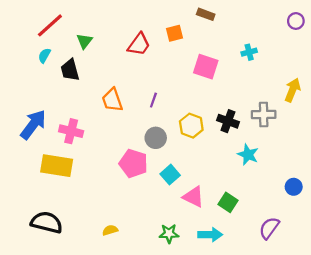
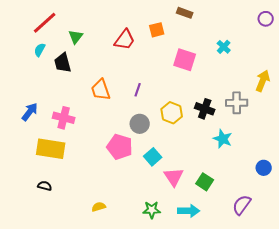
cyan cross: (249, 52) -> (224, 47), turned -32
blue arrow: (33, 124) -> (30, 112), size x0.7
pink triangle: (193, 197) -> (174, 177), turned 30
black semicircle: (47, 222) -> (45, 186), moved, size x0.5

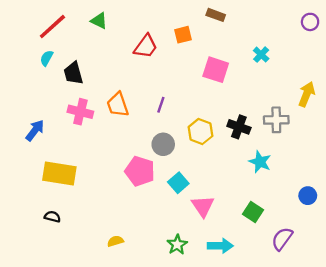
green triangle: (76, 37) -> (99, 21), moved, turned -42
pink cross: (64, 118) -> (80, 112), moved
green square: (205, 182) -> (253, 212), moved
green star: (152, 210) -> (177, 245), turned -30

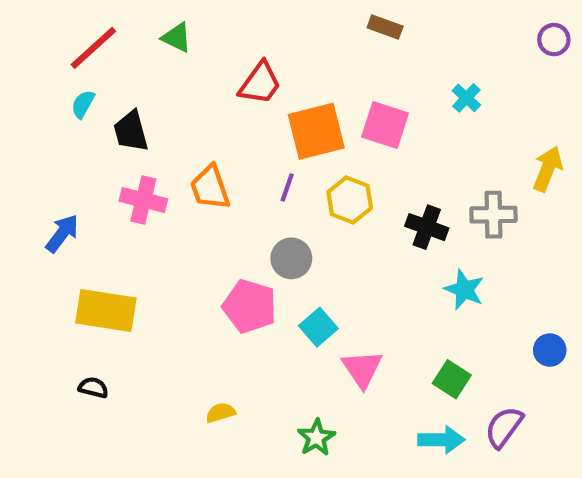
orange square: (183, 35) -> (316, 131), moved, size x1.8
yellow hexagon: (200, 132) -> (350, 200), moved
yellow semicircle: (115, 241) -> (220, 413), moved
cyan arrow: (220, 246) -> (441, 440), moved

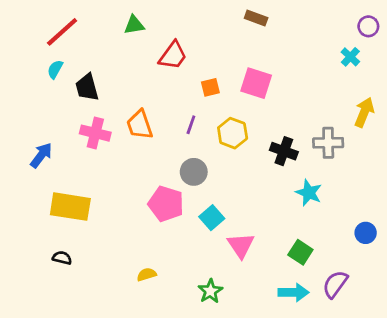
green triangle: (177, 37) -> (134, 25), moved, turned -35
cyan cross: (466, 98) -> (350, 57), moved
orange square: (316, 131) -> (210, 87), size x0.5

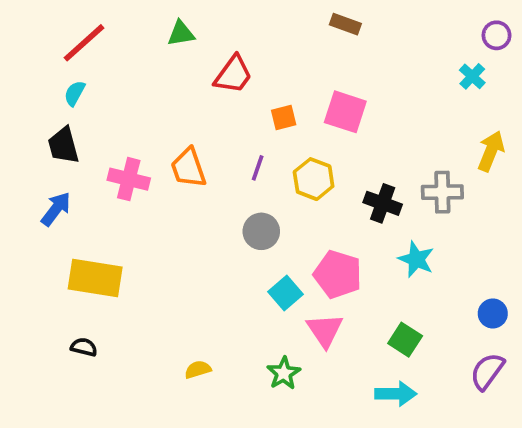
black trapezoid: (87, 87) -> (63, 145), moved
pink pentagon: (166, 204) -> (338, 274), moved
purple semicircle: (335, 284) -> (487, 371), moved
green star: (210, 291) -> (284, 373), moved

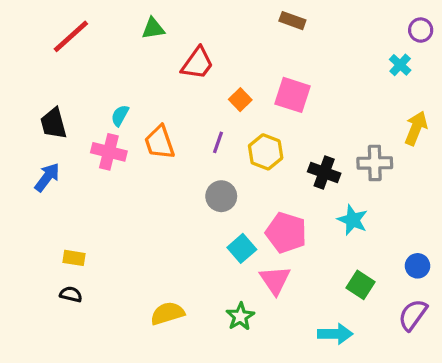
cyan semicircle: (75, 93) -> (120, 115), moved
orange square: (284, 117) -> (240, 100), turned -30
yellow rectangle: (95, 278) -> (74, 258), moved, size x0.5
green square: (405, 340) -> (361, 285), moved
yellow semicircle: (198, 369) -> (167, 313), size x1.5

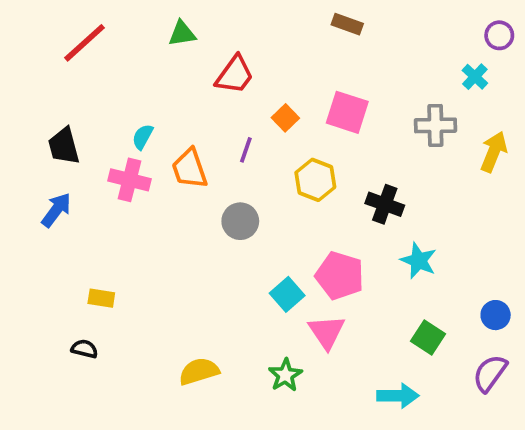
purple line: (218, 142) -> (246, 150), moved
gray cross: (375, 163) -> (435, 125), moved
gray circle: (221, 196) -> (240, 221), moved
yellow rectangle: (74, 258) -> (101, 298), moved

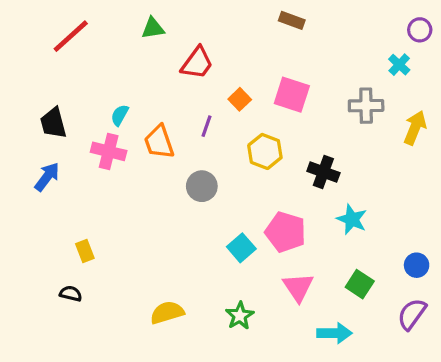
yellow rectangle: (101, 298) -> (85, 251), turned 60
pink triangle: (327, 332) -> (298, 287), moved

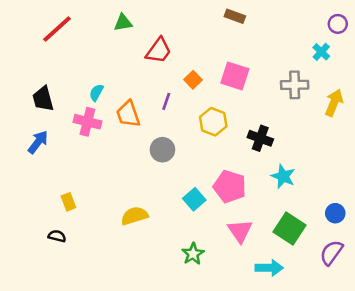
green square: (360, 284) -> (290, 228), size x1.4
yellow semicircle: (167, 313) -> (134, 216), moved

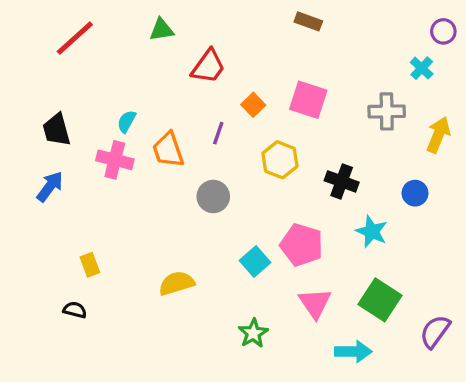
blue circle: (335, 213) -> (415, 193), moved

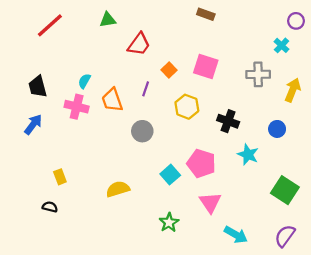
green square: (380, 300) -> (285, 190), moved
purple semicircle: (435, 332) -> (285, 236), moved
cyan arrow: (353, 352) -> (236, 235), turned 30

